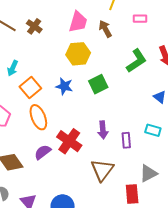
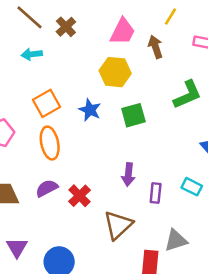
cyan arrow: (13, 68) -> (32, 54), moved, turned 49
red cross: (69, 141) -> (79, 196), moved, size x0.7

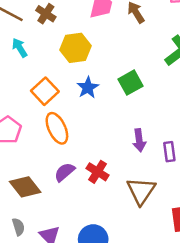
cyan arrow: (32, 54) -> (20, 48), turned 78
yellow hexagon: (115, 72) -> (75, 48), moved
blue star: (90, 110) -> (88, 88), turned 30

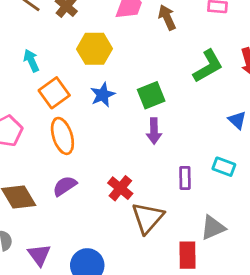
cyan arrow: (20, 48) -> (31, 61), moved
purple arrow: (139, 140) -> (154, 131), moved
red cross: (98, 172) -> (120, 188), moved

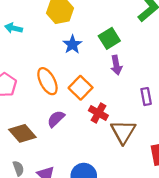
cyan arrow: (31, 61) -> (14, 28), turned -42
orange square: (54, 93) -> (81, 88), moved

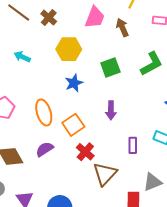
green square: (109, 38) -> (110, 68), moved

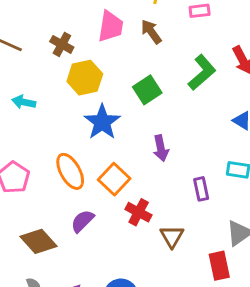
brown cross: (49, 18) -> (62, 44), moved
blue star: (74, 83) -> (102, 122), size x1.4
brown triangle: (105, 174) -> (172, 236), size x0.7

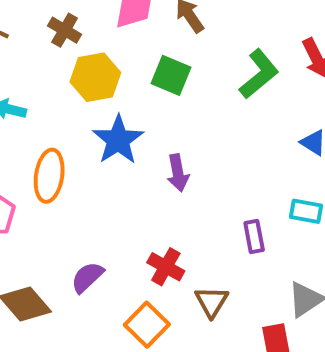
green square: (147, 90) -> (171, 75), moved, turned -36
purple arrow: (161, 148) -> (178, 173), moved
orange ellipse: (70, 171) -> (49, 176), moved, turned 36
orange square: (114, 179) -> (147, 325), moved

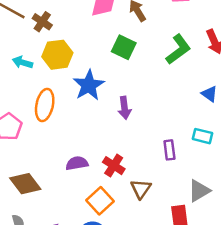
brown cross: (65, 30) -> (42, 22), moved
yellow hexagon: (95, 77) -> (57, 55), moved
purple semicircle: (87, 277) -> (77, 163), moved, turned 30

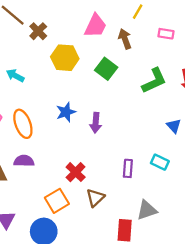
yellow hexagon: (57, 55) -> (65, 58), moved
cyan arrow: (23, 62) -> (15, 76), moved
blue star: (89, 85) -> (66, 112), moved, size x0.7
orange ellipse: (45, 105) -> (23, 124), moved, turned -44
purple semicircle: (77, 163) -> (24, 161), moved

